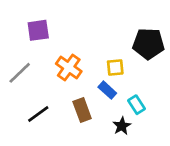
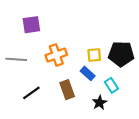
black pentagon: (148, 44) -> (121, 54), moved
orange cross: (69, 68) -> (56, 55), turned 36
gray line: (20, 73) -> (16, 59), turned 48

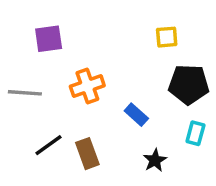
yellow square: (94, 55) -> (167, 37), moved
cyan rectangle: (111, 85) -> (195, 133), moved, turned 48
brown rectangle: (67, 90) -> (87, 154), moved

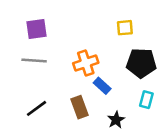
orange cross: (87, 86) -> (86, 63), moved
gray line: (25, 93) -> (34, 60), moved
brown rectangle: (87, 154) -> (79, 107), moved

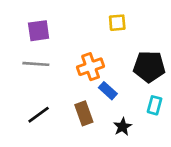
yellow square: (125, 28) -> (117, 23), moved

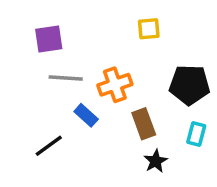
gray line: (36, 64) -> (66, 78), moved
blue rectangle: (108, 91) -> (86, 115), moved
brown rectangle: (84, 113) -> (144, 124), moved

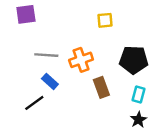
purple square: (49, 39) -> (26, 14), moved
blue rectangle: (86, 115) -> (50, 81), moved
black star: (156, 161) -> (138, 120), moved

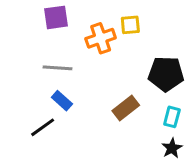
purple square: (26, 14) -> (56, 17), moved
orange cross: (81, 60) -> (101, 38), moved
brown rectangle: (101, 87) -> (126, 108), turned 72

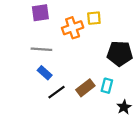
brown rectangle: (126, 108) -> (85, 88), moved
cyan rectangle: (172, 117) -> (107, 86), moved
black line: (43, 127) -> (56, 92), moved

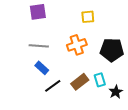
orange cross: (73, 28) -> (77, 45), moved
cyan rectangle: (107, 86) -> (100, 80), turned -32
black star: (124, 107) -> (116, 92), moved

